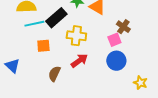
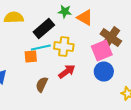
cyan line: (34, 24) -> (41, 48), moved
brown cross: (123, 27) -> (111, 38), size x1.5
pink square: (114, 40) -> (102, 50), size x1.5

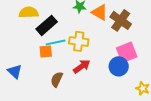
black rectangle: (44, 28) -> (47, 25), moved
brown cross: (111, 38) -> (121, 20), moved
pink square: (102, 50) -> (127, 52), moved

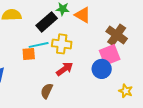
brown cross: (121, 20) -> (117, 35), moved
black rectangle: (47, 25) -> (47, 22), moved
brown semicircle: (57, 79) -> (47, 91), moved

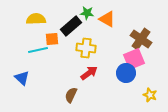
cyan line: (39, 45) -> (38, 50), moved
orange square: (29, 54) -> (52, 39), moved

